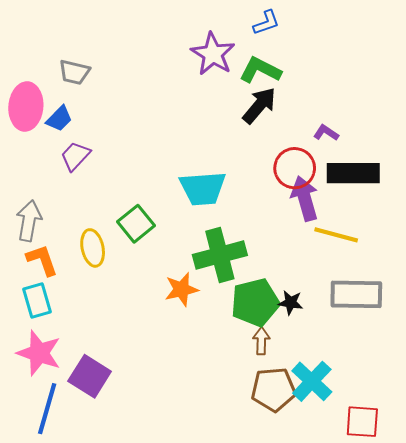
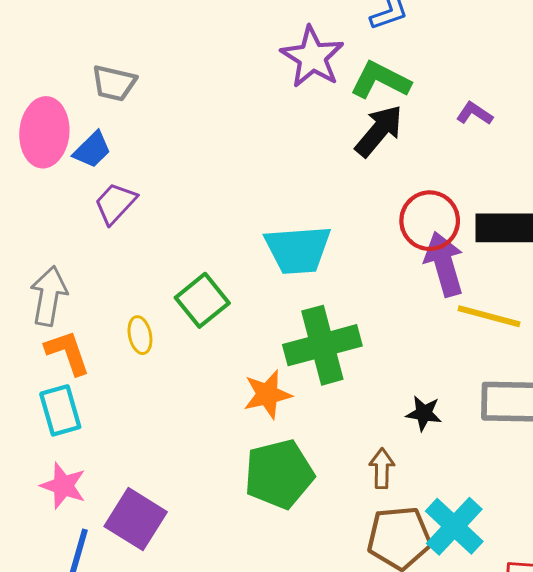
purple L-shape: (326, 133) -> (475, 113), moved
yellow ellipse: (93, 248) -> (140, 335), size x0.7
green pentagon: (255, 303) -> (279, 474), moved
pink star: (39, 353) -> (63, 486), size x0.7

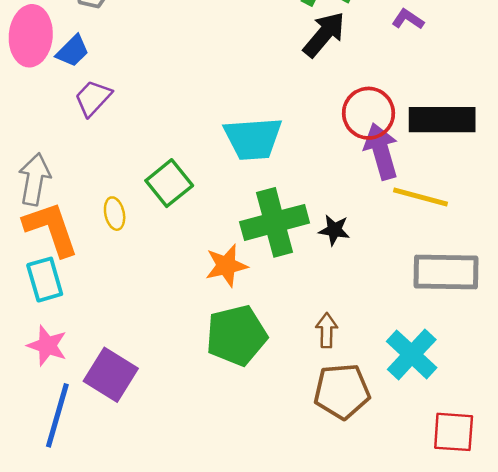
orange L-shape: (68, 352) -> (51, 229), size x1.4
black star: (424, 413) -> (334, 230), moved
cyan cross: (454, 526) -> (412, 354), moved

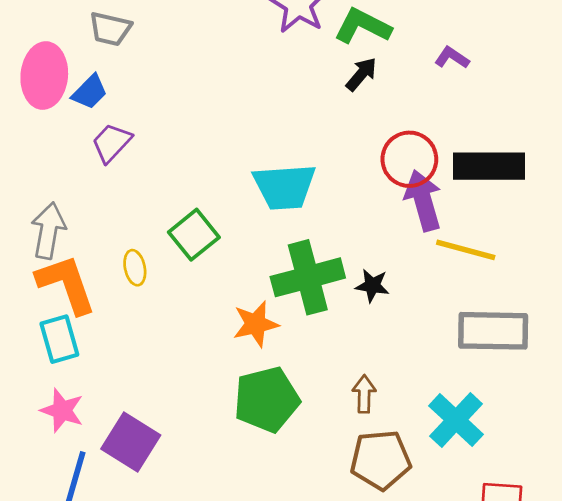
black arrow: (324, 34) -> (361, 74), size x0.7

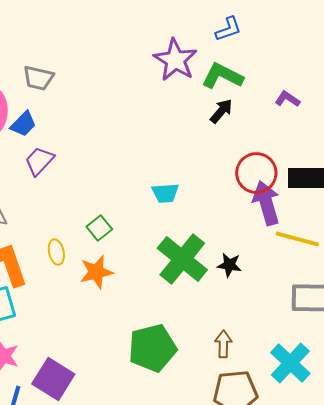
cyan trapezoid: (284, 187) -> (165, 193), size x0.6
green square: (194, 235) -> (99, 228), size x0.7
green cross: (308, 277) -> (182, 259), turned -36
orange star: (256, 324) -> (96, 272), moved

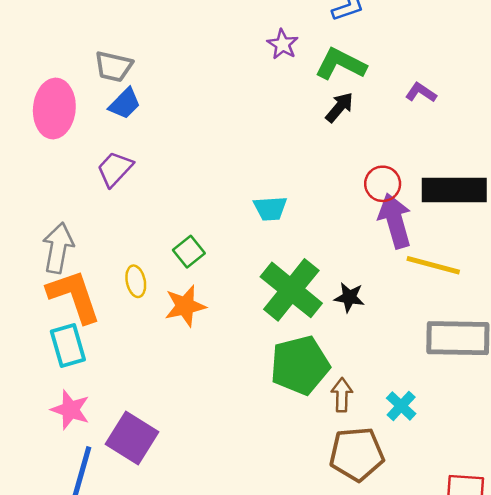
purple star: (175, 60) -> (283, 44), size x0.6
blue trapezoid: (23, 124) -> (125, 104), moved
red circle: (256, 173) -> (383, 184), size x0.7
green pentagon: (152, 348) -> (300, 365), moved
cyan cross: (290, 363) -> (401, 406), moved, size x0.6

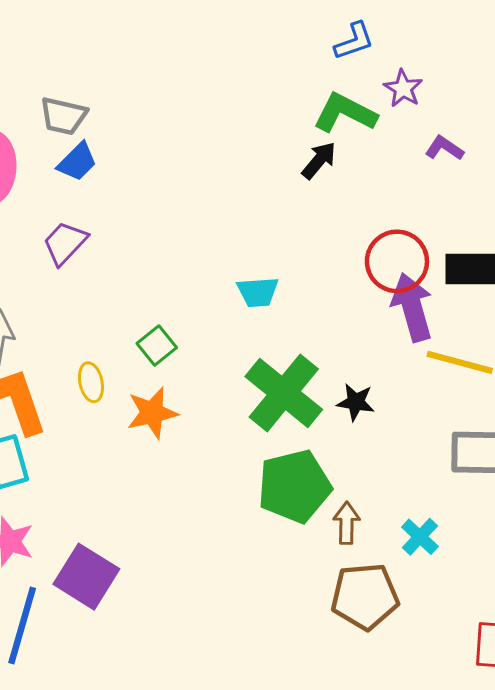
purple star: (283, 44) -> (403, 88), moved
black arrow: (339, 107) -> (319, 160), moved
red circle: (383, 184) -> (397, 261), size x1.4

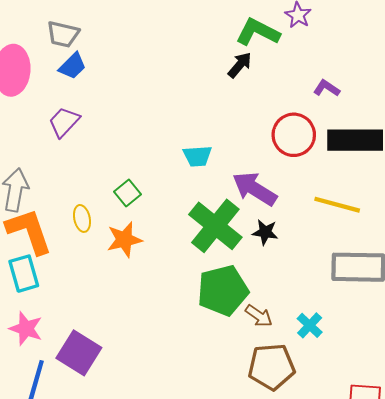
purple L-shape: (444, 148) -> (327, 88), moved
purple arrow: (412, 307) -> (255, 189), moved, turned -42
brown arrow: (346, 523) -> (259, 316), turned 124

